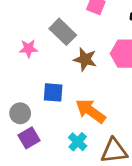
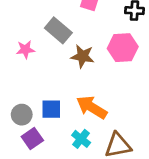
blue square: (53, 92) -> (51, 109), moved

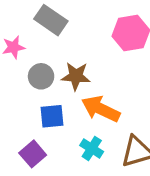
brown star: (83, 56) -> (76, 76), moved
gray circle: (22, 115) -> (41, 76), moved

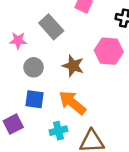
brown star: (76, 76) -> (73, 66), moved
cyan cross: (92, 148) -> (58, 131), turned 30

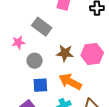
pink hexagon: (109, 51) -> (92, 54), moved

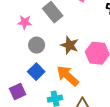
blue square: (40, 85) -> (36, 72), turned 35

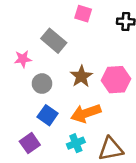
brown star: (70, 45) -> (81, 76), turned 30
orange arrow: (68, 76) -> (86, 113), turned -50

